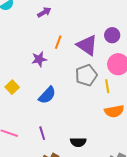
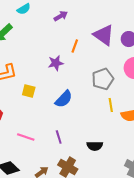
purple triangle: (87, 45) -> (104, 35), moved
yellow line: (107, 86) -> (111, 105), moved
yellow square: (12, 87) -> (29, 91), turned -32

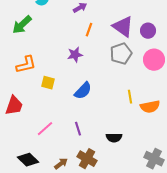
orange line: (75, 46) -> (89, 30), moved
gray pentagon: (103, 79) -> (121, 54), moved
pink line: (26, 137) -> (45, 129), turned -60

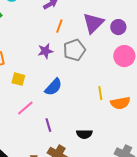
purple triangle: (123, 27) -> (93, 23), turned 40
gray pentagon: (121, 54) -> (74, 50), moved
pink line: (45, 129) -> (25, 108), moved

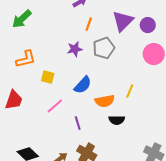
yellow line: (100, 93) -> (130, 91), turned 32
orange semicircle: (120, 103) -> (105, 101), moved
black semicircle: (84, 134) -> (117, 120), moved

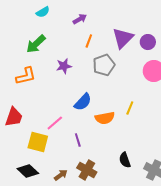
green arrow: (22, 19) -> (36, 44), moved
purple star: (75, 49) -> (64, 66), moved
yellow square: (48, 77) -> (38, 142), moved, size x1.5
black semicircle: (117, 120) -> (125, 160), moved, turned 70

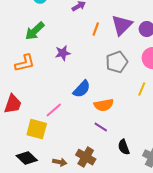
orange line: (89, 41) -> (96, 29), moved
gray pentagon: (104, 65) -> (117, 62), moved
yellow line: (130, 108) -> (142, 89), moved
purple line: (78, 140) -> (101, 127), moved, turned -40
brown arrow: (61, 175) -> (60, 162), turned 48

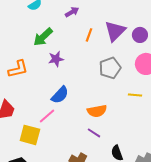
green arrow: (35, 31) -> (43, 37), moved
blue semicircle: (82, 89) -> (60, 95), moved
yellow line: (142, 89) -> (135, 95), turned 72

